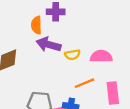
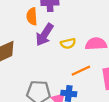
purple arrow: (49, 44) -> (45, 35), turned -70

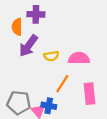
orange line: (81, 71) -> (62, 84), turned -36

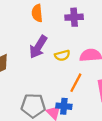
purple cross: (36, 14) -> (74, 17), moved
orange semicircle: (17, 27) -> (37, 13), moved

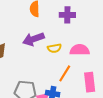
purple arrow: (38, 47) -> (33, 39), turned 35

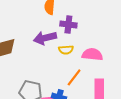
purple cross: (67, 15) -> (68, 24), moved

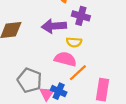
pink semicircle: (92, 54) -> (65, 59), moved

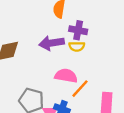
yellow semicircle: (74, 42) -> (77, 46), moved

